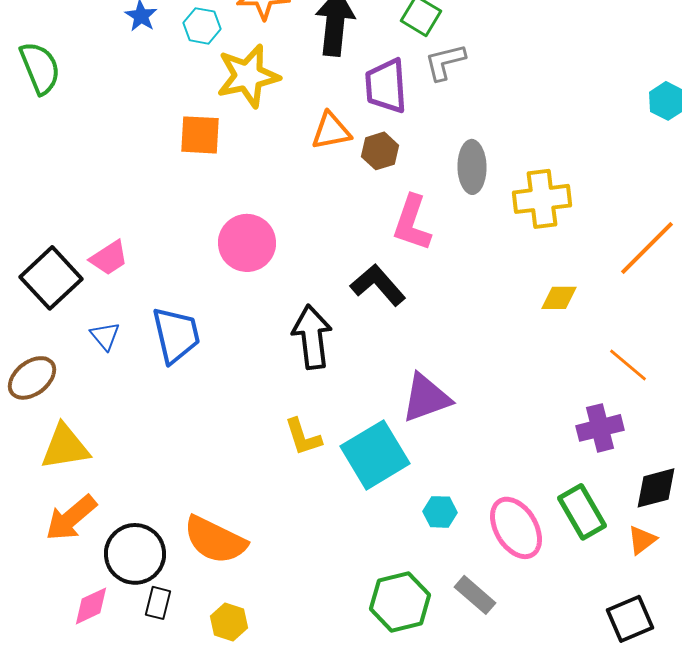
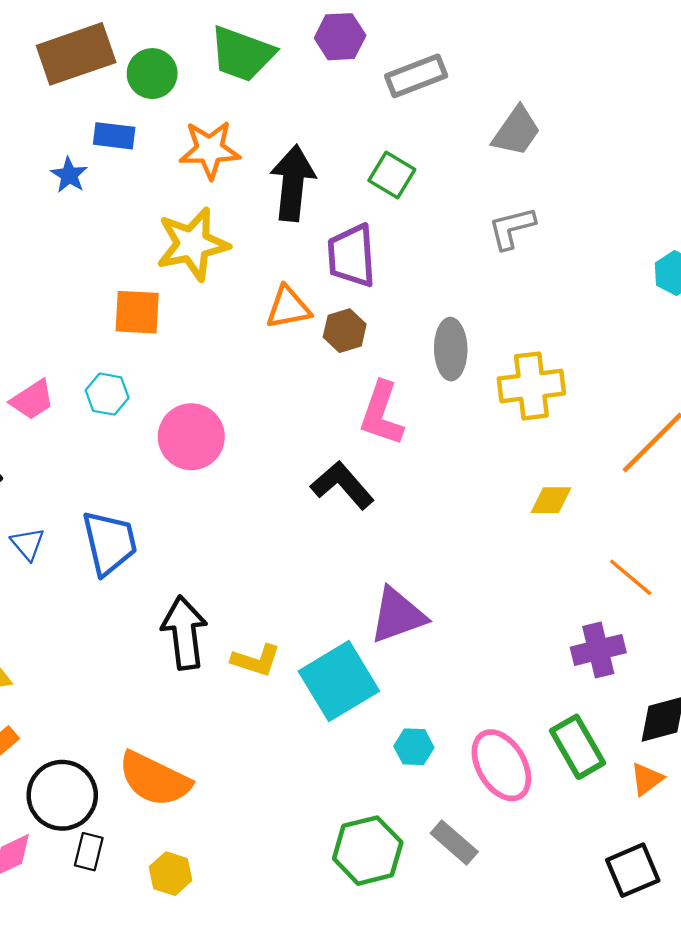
cyan hexagon: (202, 26) -> (107, 394), moved
gray L-shape: (445, 62) -> (512, 228), moved
pink trapezoid: (109, 258) -> (32, 400), moved
black arrow: (312, 337) -> (184, 633), moved
yellow L-shape: (303, 437) -> (256, 660), turned -54

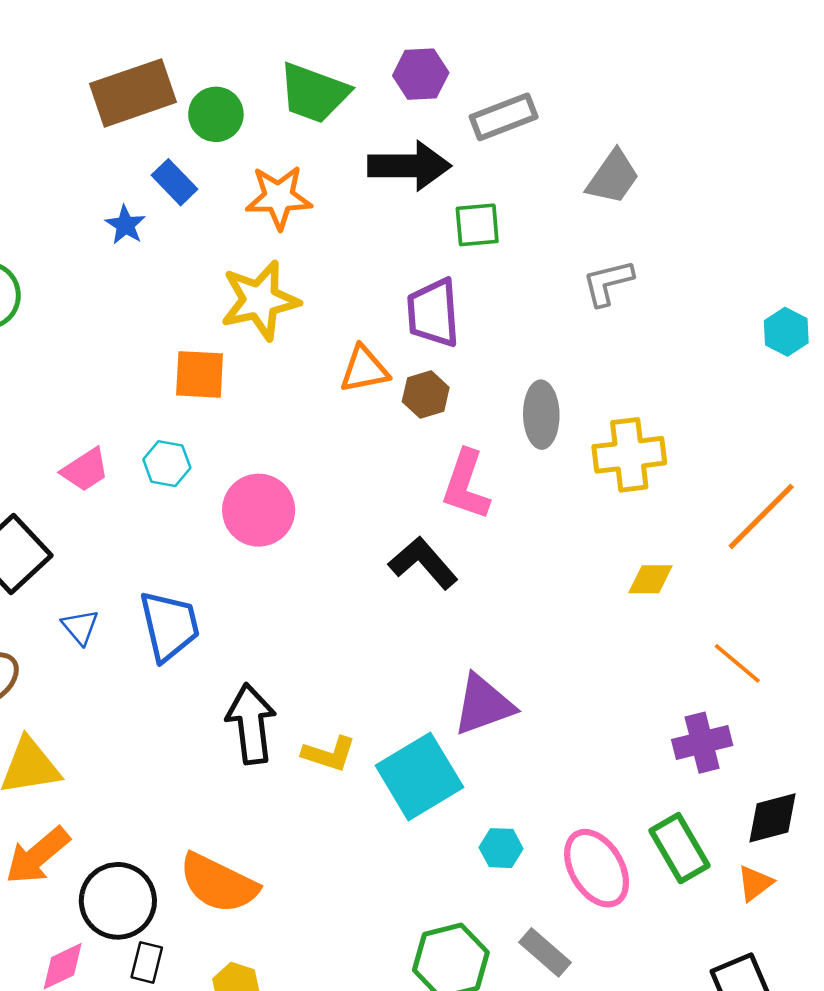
blue rectangle: (114, 136) -> (174, 182), turned 39
green square: (392, 175) -> (477, 225), turned -36
black arrow: (293, 183) -> (409, 166), moved, turned 84

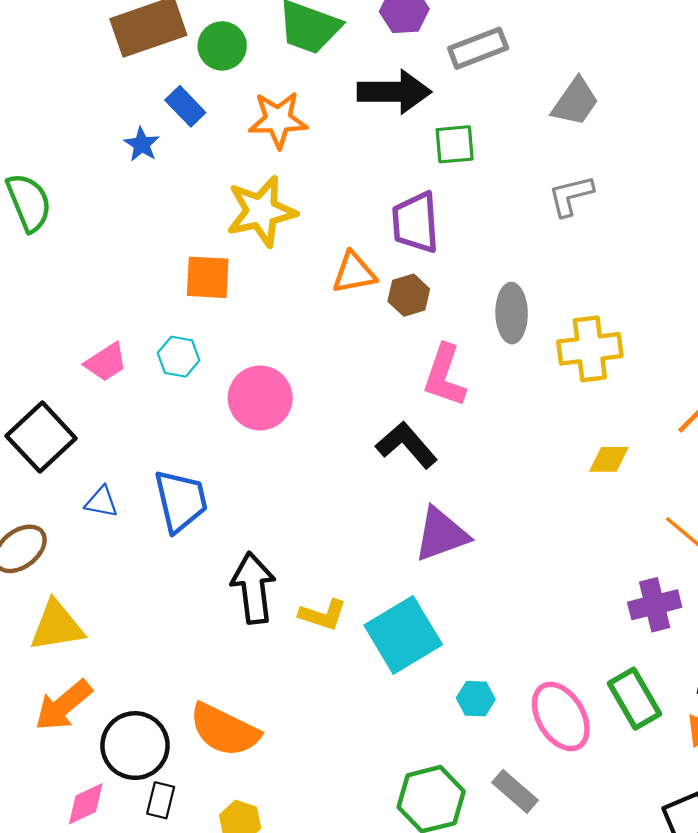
blue triangle: (80, 627) -> (101, 502), turned -39
purple triangle: (484, 705) -> (441, 534), moved

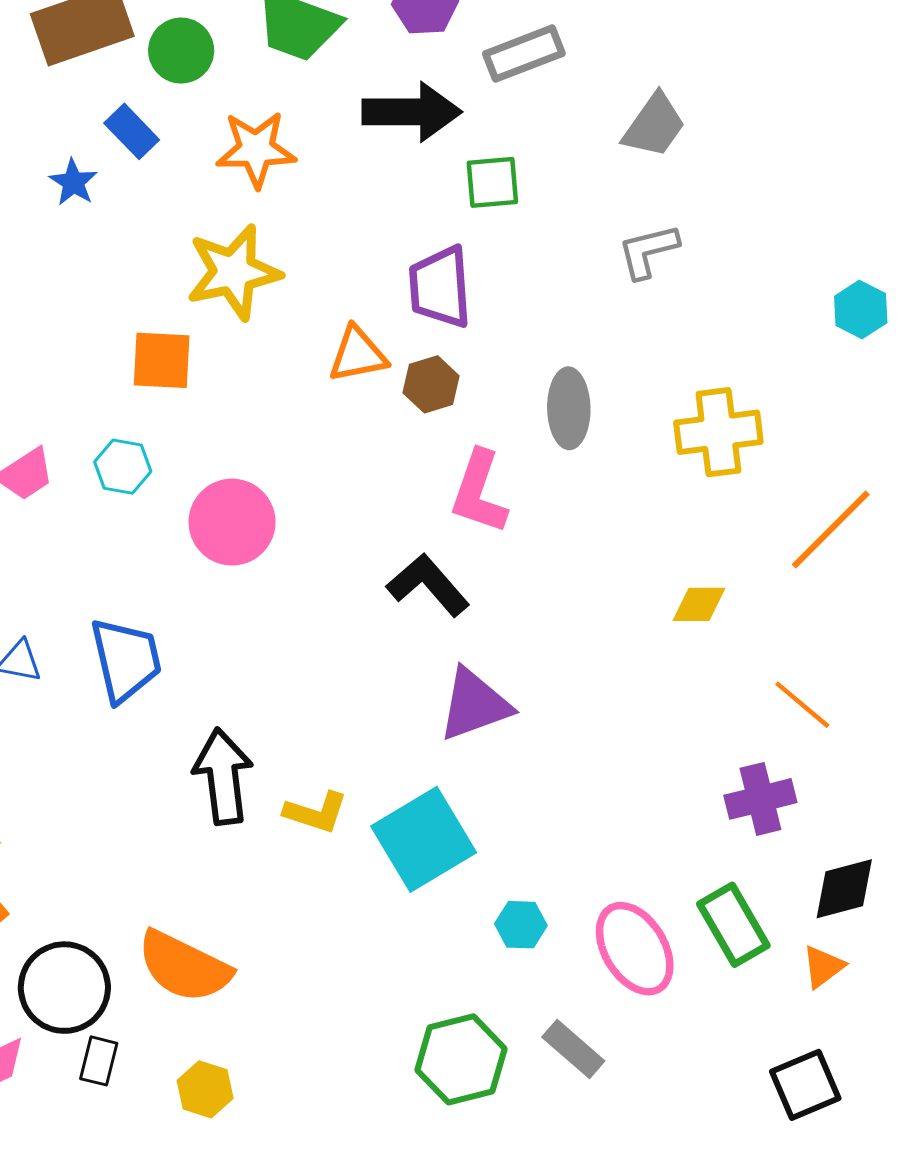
yellow cross: (590, 349) -> (718, 432), moved

